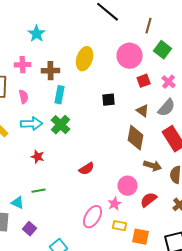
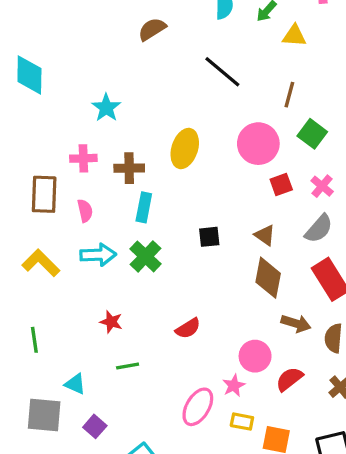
black square: (109, 100) -> (209, 237), moved
brown triangle: (143, 111) -> (265, 235), moved
red star: (38, 157) -> (111, 322), moved
green line: (39, 191) -> (128, 366), moved

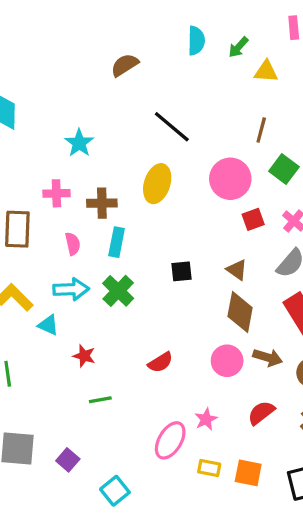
black line: (222, 72) -> (172, 127), moved
pink semicircle: (85, 211) -> (73, 244), moved
pink circle: (255, 356) -> (227, 361), moved
cyan triangle: (75, 384) -> (48, 325), moved
yellow rectangle: (242, 422) -> (209, 468), moved

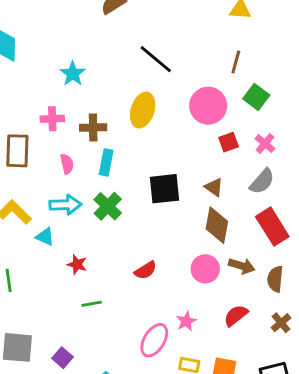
black square: (182, 271) -> (164, 189), size x1.6

